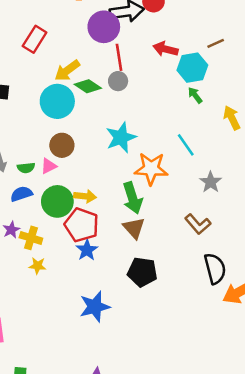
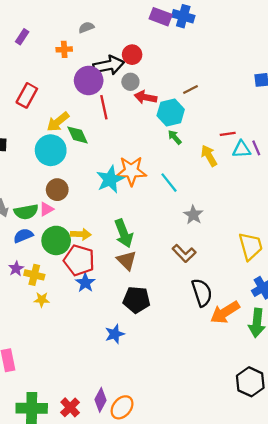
gray circle: (118, 81) -> (130, 82), moved
green diamond: (88, 86) -> (77, 135), turned 35
green semicircle: (26, 168) -> (26, 212), size x1.5
orange star: (151, 169) -> (131, 171), moved
blue star: (95, 307) -> (115, 334), moved, size x0.7

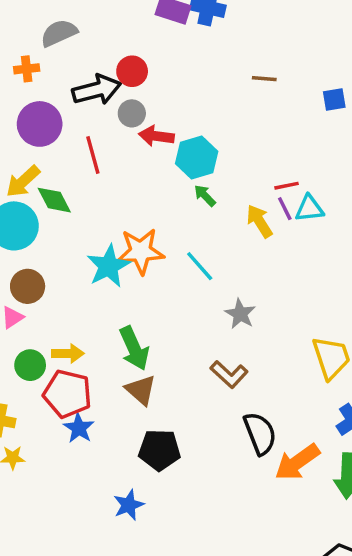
gray semicircle: (86, 27) -> (59, 33), size x1.5
purple circle: (89, 80) -> (40, 124), moved
brown line: (191, 89) -> (264, 79), moved, turned 35
purple line: (256, 148) -> (285, 209), moved
green circle: (56, 240) -> (30, 365), size x0.7

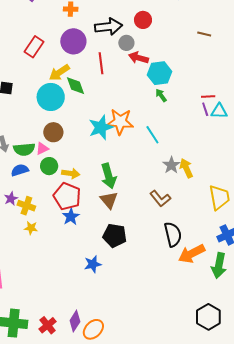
red circle: (132, 71) -> (143, 20), moved
yellow arrow: (259, 221) -> (186, 168), moved
green circle: (30, 365) -> (49, 166), moved

